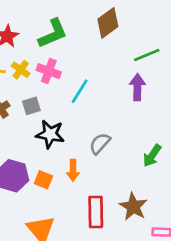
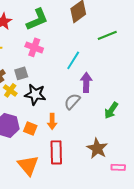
yellow cross: (21, 70) -> (10, 90), moved
purple arrow: (137, 87) -> (86, 82), moved
cyan line: (80, 91) -> (73, 60), moved
red rectangle: (96, 212) -> (56, 152), moved

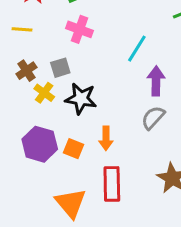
gray semicircle: (72, 101) -> (153, 118), moved

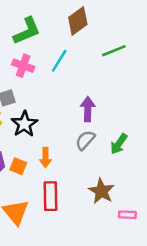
cyan line: (137, 49) -> (59, 61), moved
black star: (81, 99) -> (24, 124), turned 30

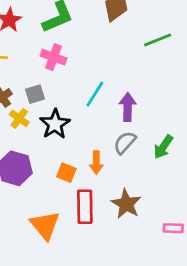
cyan line: (59, 61) -> (95, 94), moved
orange arrow: (45, 158) -> (96, 163), moved
orange square: (18, 166) -> (66, 173), moved
brown star: (101, 191) -> (126, 204), moved

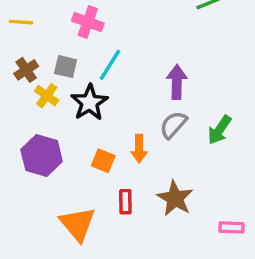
gray square: (35, 94) -> (66, 67), turned 30
cyan line: (95, 94) -> (110, 65), moved
red rectangle: (85, 207) -> (125, 202), size x0.6

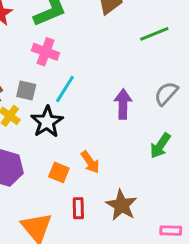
gray semicircle: (173, 125) -> (166, 94), moved
orange arrow: (139, 149) -> (90, 162), turned -35

